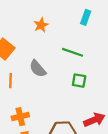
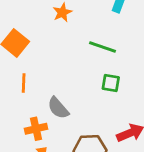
gray semicircle: (38, 69) -> (58, 108), moved

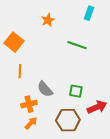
green square: (111, 83) -> (76, 91), moved

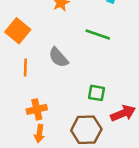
gray semicircle: (45, 89) -> (58, 57), moved
orange arrow: (31, 123) -> (39, 134), turned 144

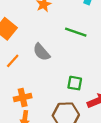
orange line: (25, 68) -> (13, 61), turned 40

